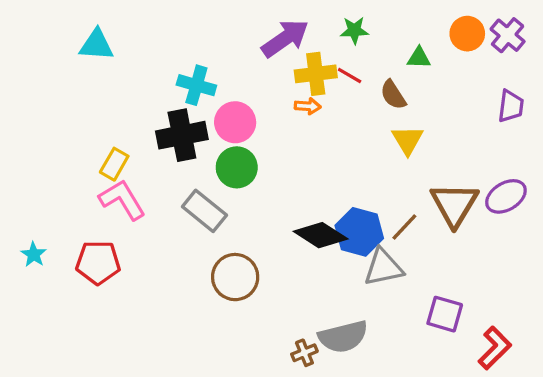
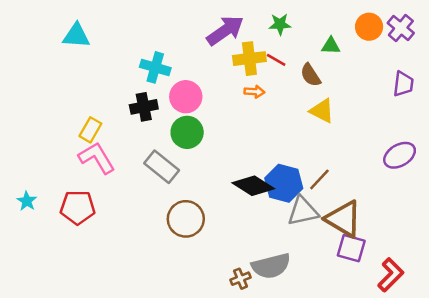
orange arrow: (308, 106) -> (254, 92), moved
black cross: (182, 135) -> (144, 107), size x0.7
yellow triangle: (408, 140) -> (322, 111), turned -32
brown triangle: (454, 204) -> (344, 219), moved, turned -30

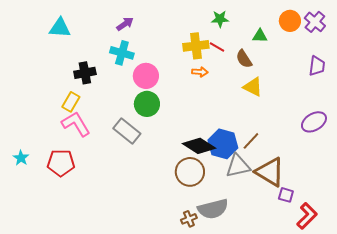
purple arrow: (225, 31) -> (125, 24), moved, size x0.6
black cross: (144, 107) -> (85, 73), moved
brown circle: (186, 219) -> (190, 172), moved
purple square: (351, 248) -> (286, 195), moved, size x0.7

